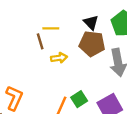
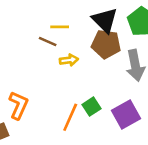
black triangle: (91, 22) -> (105, 20), size x1.5
brown line: (40, 41) -> (48, 42), turned -49

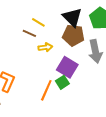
yellow line: (60, 27) -> (38, 22), turned 32
purple square: (126, 115) -> (67, 67), moved, turned -30

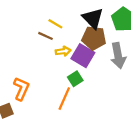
purple square: (67, 67) -> (83, 56), moved
green square: (62, 82) -> (75, 79), moved

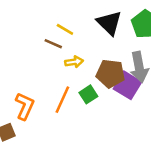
brown pentagon: (94, 38) -> (111, 74), moved
purple square: (83, 56) -> (127, 85), moved
orange line: (64, 99) -> (62, 100), moved

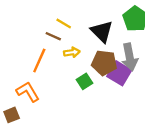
black triangle: (109, 23) -> (102, 32), moved
orange line: (62, 100) -> (39, 60), moved
orange L-shape: (25, 106) -> (28, 92), turned -55

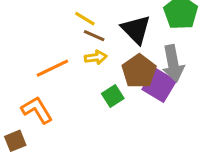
brown line: (53, 36) -> (94, 36), moved
orange line: (39, 60) -> (52, 68), turned 40
brown pentagon: (104, 63) -> (139, 71), turned 30

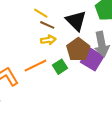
orange line: (52, 68) -> (35, 66), moved

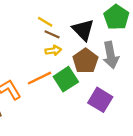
purple square: (92, 59) -> (100, 100), moved
green square: (60, 67) -> (66, 79), size x1.5

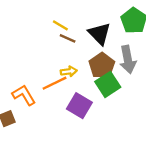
yellow arrow: (53, 50) -> (69, 71), moved
green square: (66, 79) -> (108, 84), moved
purple square: (100, 100) -> (79, 106), moved

